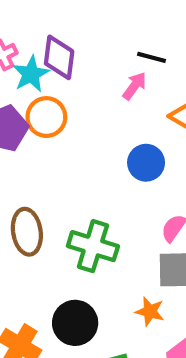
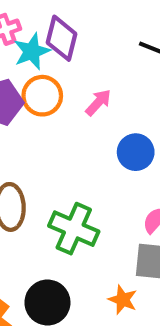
pink arrow: (135, 86) -> (98, 102), moved

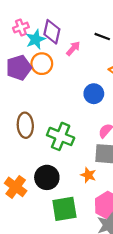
pink arrow: (98, 102) -> (73, 48), moved

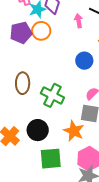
pink arrow: (73, 48) -> (79, 21), moved, turned -56
orange star: (88, 175) -> (74, 131), size x1.5

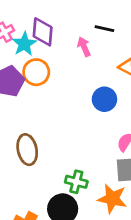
green cross: (52, 95) -> (76, 182), moved, size x0.7

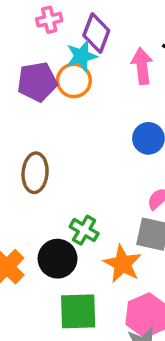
cyan star: (24, 44) -> (82, 56), moved
pink arrow: (84, 47) -> (142, 66), size x1.4

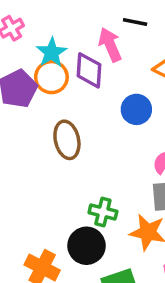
purple diamond: (96, 33) -> (89, 70), moved
brown ellipse: (35, 173) -> (67, 140), moved

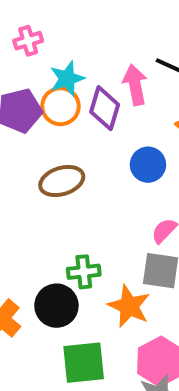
brown ellipse: (67, 140) -> (62, 181), turned 72
green cross: (103, 212) -> (84, 272), turned -32

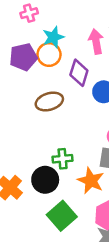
purple diamond: (105, 108) -> (79, 73), moved
green square: (84, 363) -> (62, 216), turned -36

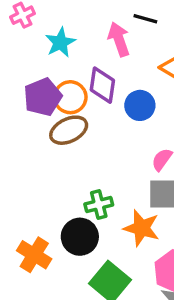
orange circle: (49, 55) -> (70, 97), moved
purple pentagon: (23, 57) -> (43, 97), moved

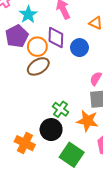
purple pentagon: (43, 97) -> (17, 36), moved
green cross: (99, 205) -> (61, 109), turned -35

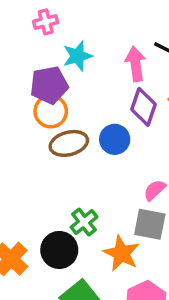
purple diamond: (56, 38) -> (144, 107), moved
orange circle: (37, 47) -> (51, 111), moved
blue circle: (79, 48) -> (115, 139), moved

